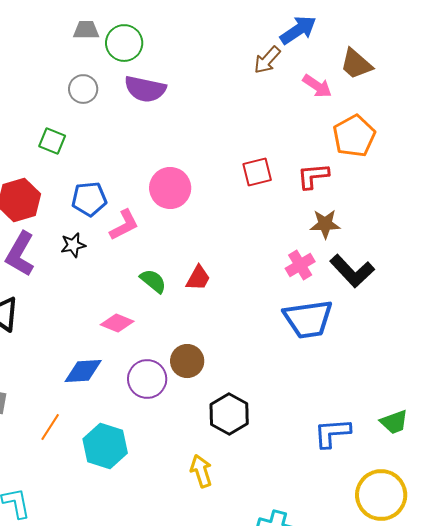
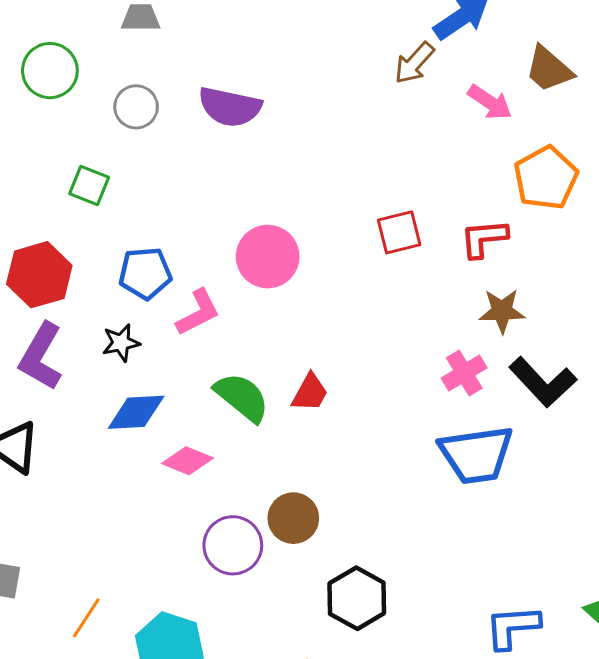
green circle: (124, 43) -> (50, 71), moved
green semicircle: (153, 281) -> (242, 397), size x1.4
blue diamond: (83, 371) -> (136, 412), moved

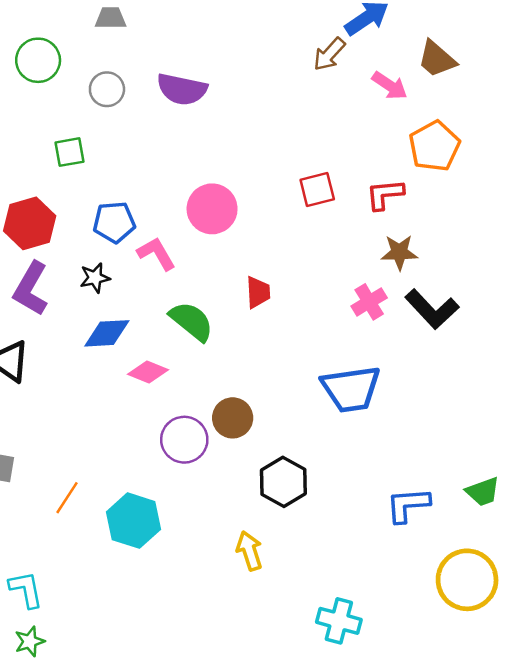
green square: (89, 185) -> (69, 152), turned -32
pink L-shape: (198, 312) -> (156, 254), turned -93
red trapezoid: (310, 393) -> (258, 292), moved, turned -32
blue trapezoid: (476, 455) -> (351, 389), moved

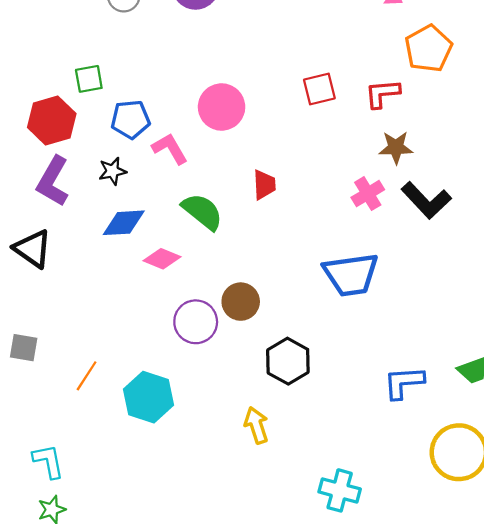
green square: (69, 152) -> (89, 79), moved

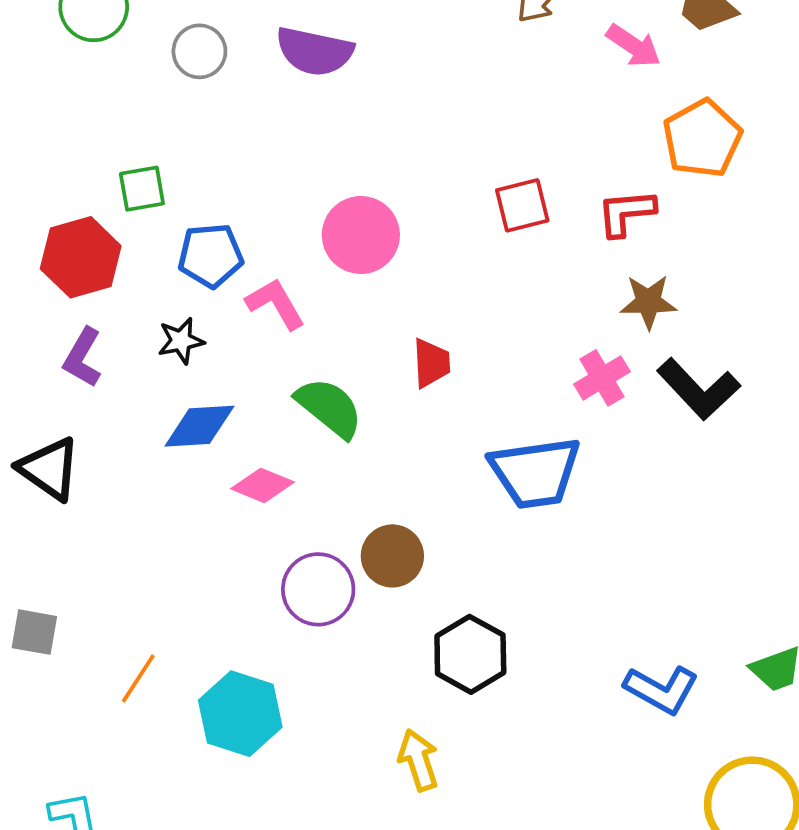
purple L-shape: (53, 181) -> (83, 357), size x0.7
blue trapezoid: (351, 275) -> (535, 472), moved
blue L-shape: (404, 383) -> (661, 690), turned -147

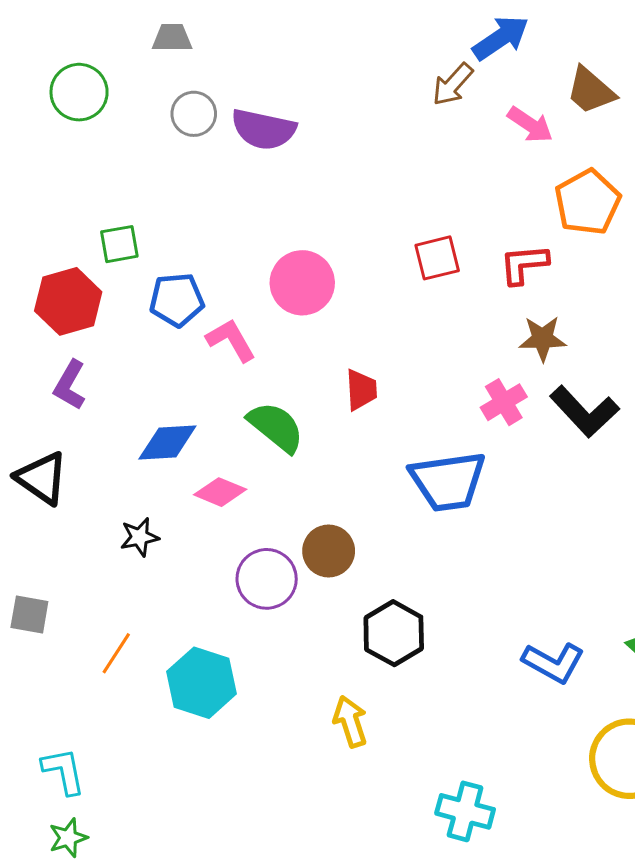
gray circle: (199, 51) -> (194, 114), moved
black star: (181, 341) -> (139, 537), moved

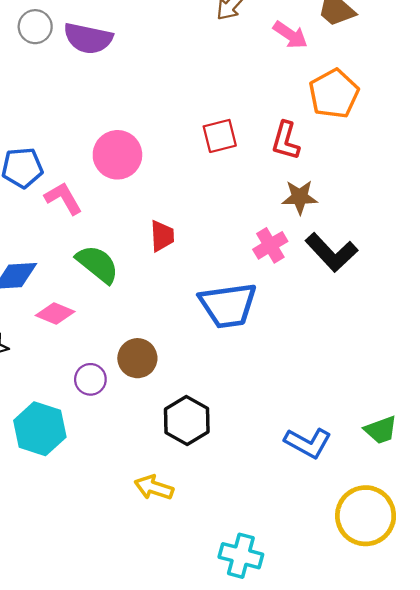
red L-shape: (524, 264) -> (286, 141), turned -69
purple circle: (267, 579) -> (90, 379), size x0.7
cyan hexagon: (201, 683) -> (40, 429), moved
yellow arrow: (350, 721) -> (154, 488), turned -54

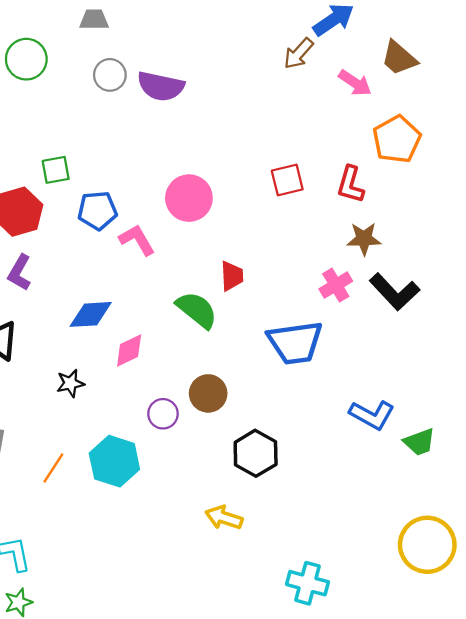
green semicircle: (97, 264) -> (197, 310), moved
pink diamond: (55, 314) -> (129, 351), turned -48
green trapezoid: (381, 430) -> (419, 442), moved
blue L-shape: (308, 443) -> (372, 415), moved

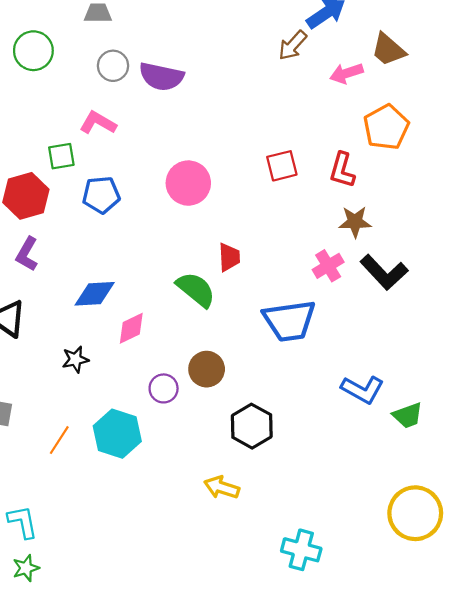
pink arrow: (355, 83) -> (346, 73), turned 128
pink L-shape: (137, 240) -> (98, 123), moved, turned -30

